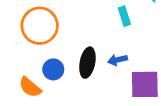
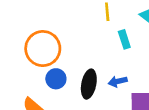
blue circle: (53, 69) -> (56, 79), moved

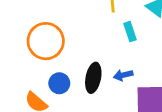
blue circle: (56, 79) -> (59, 83), moved

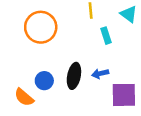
orange circle: (46, 41) -> (41, 27), moved

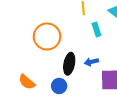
orange circle: (41, 27) -> (47, 37), moved
blue circle: (44, 81) -> (59, 86), moved

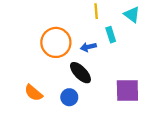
blue arrow: (91, 62) -> (88, 47), moved
black ellipse: (69, 64) -> (80, 73), turned -55

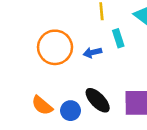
black ellipse: (80, 73) -> (98, 100), moved
orange semicircle: (34, 93) -> (42, 105), moved

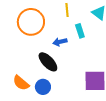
orange circle: (55, 47) -> (31, 22), moved
black ellipse: (98, 100) -> (48, 62), moved

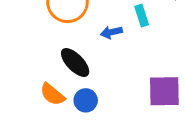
black ellipse: (48, 62) -> (75, 63), moved

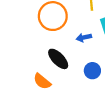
blue circle: (86, 100) -> (92, 71), moved

